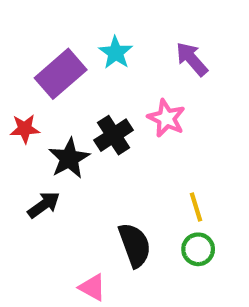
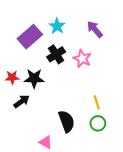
red star: (25, 129) -> (12, 77), moved
black cross: (114, 135) -> (56, 54), moved
black star: (69, 158) -> (34, 78), turned 30

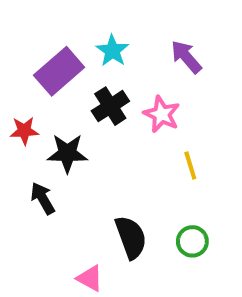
red star: (12, 77) -> (24, 131), moved
black arrow: (22, 101) -> (43, 198), turned -84
yellow line: (97, 102) -> (190, 166), moved

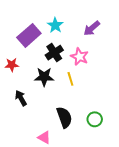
purple arrow: (186, 57) -> (92, 28), turned -90
black star: (67, 153) -> (44, 77), moved
yellow line: (190, 166) -> (70, 79), moved

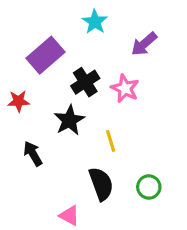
cyan star: (55, 25) -> (95, 22), moved
black star: (44, 77) -> (69, 120), turned -30
yellow line: (70, 79) -> (111, 141), moved

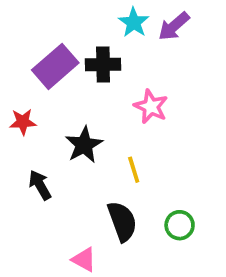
cyan star: (95, 22) -> (134, 22), moved
purple arrow: (144, 44) -> (174, 26), moved
black cross: (85, 82) -> (103, 65), moved, turned 32

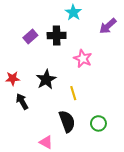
purple arrow: (174, 26) -> (108, 26), moved
purple rectangle: (55, 66) -> (30, 37), size x0.6
red star: (23, 122) -> (13, 78), moved

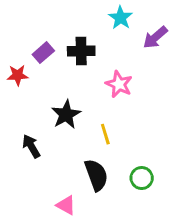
cyan star: (73, 12) -> (120, 18), moved
red star: (13, 78) -> (18, 75), moved

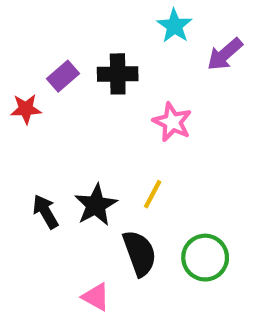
black star: (66, 115) -> (96, 205), moved
yellow line: (105, 134) -> (153, 194), turned 45
green circle: (142, 178) -> (205, 258), size x1.4

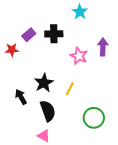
purple arrow: (225, 54) -> (103, 47), moved, turned 132
black star: (96, 205) -> (44, 83), moved
black semicircle: (140, 253) -> (48, 111), moved

